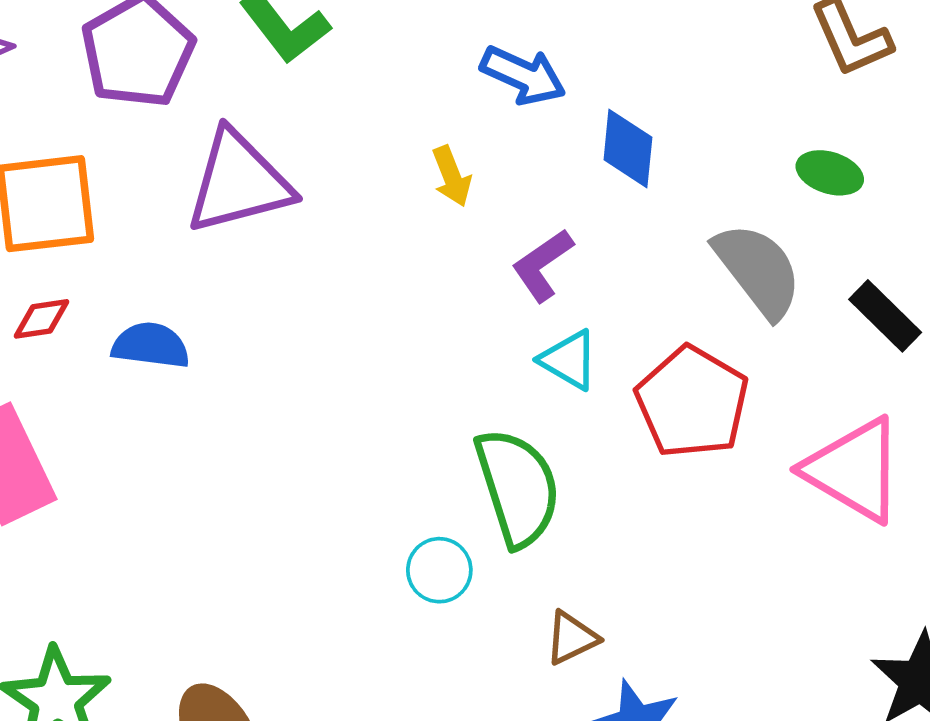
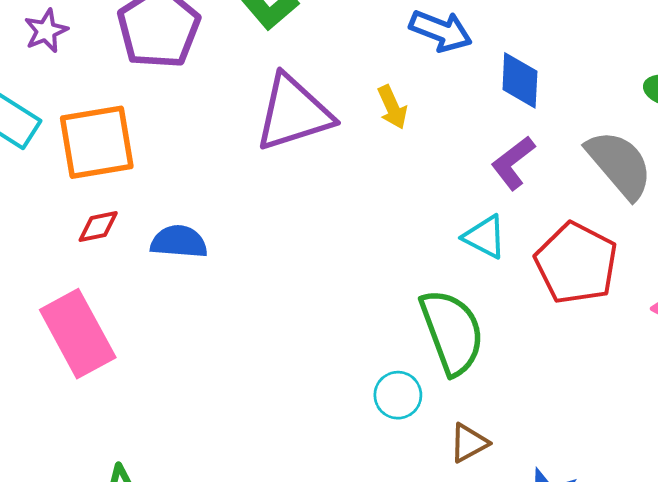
purple triangle: (239, 182) -> (294, 113), moved
purple L-shape: (543, 265) -> (513, 163), moved
brown triangle: (572, 638) -> (469, 443), moved

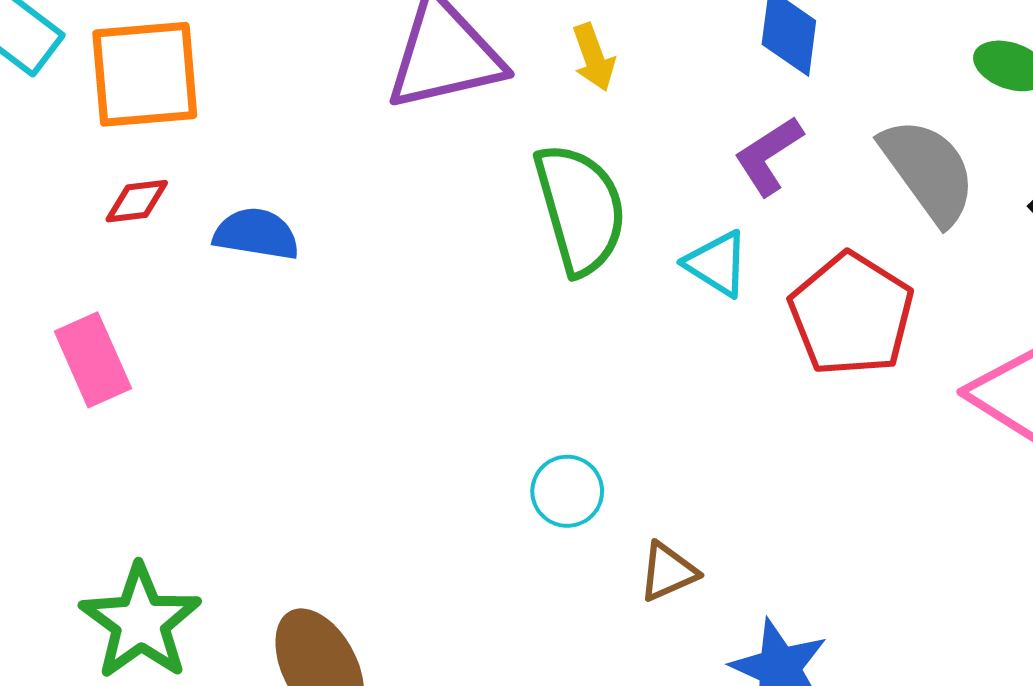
green semicircle: (452, 332) -> (580, 209), moved
pink rectangle: (78, 334) -> (93, 360), size x0.7

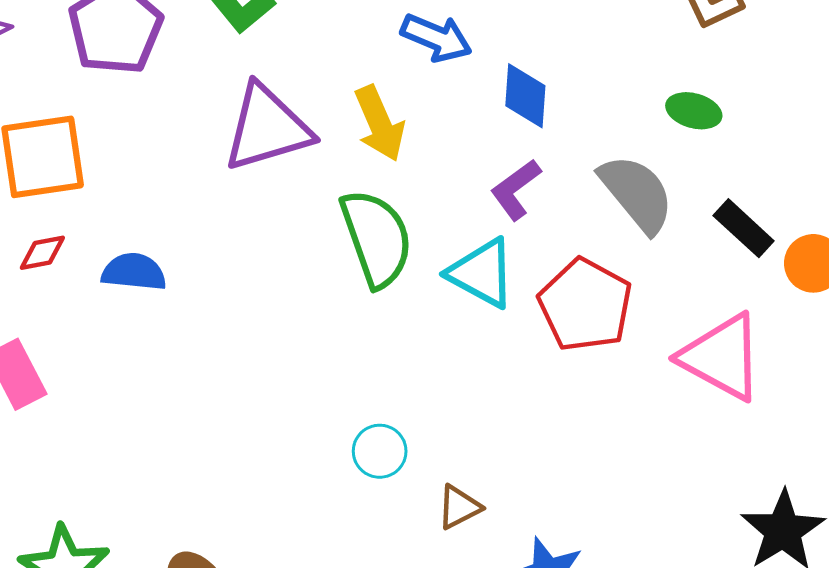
yellow arrow: (594, 57) -> (380, 123), size x1.5
cyan triangle: (717, 264) -> (482, 273), size x1.4

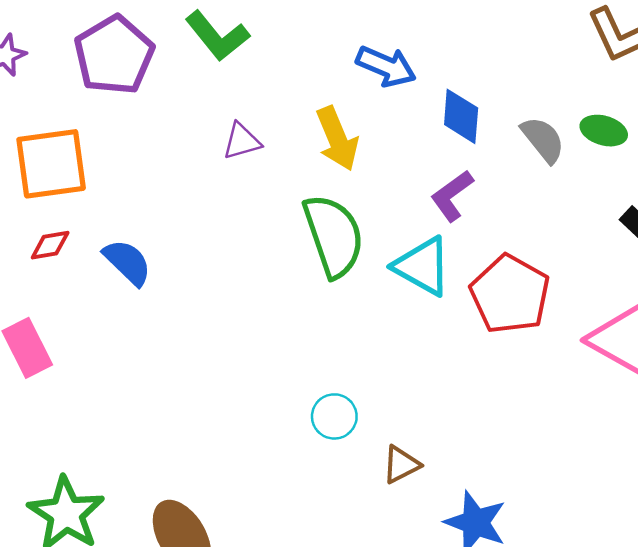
purple triangle: (267, 128) -> (242, 141), size x0.5
gray semicircle: (637, 193) -> (543, 140), moved, size x0.7
blue semicircle: (134, 272) -> (127, 262), turned 38

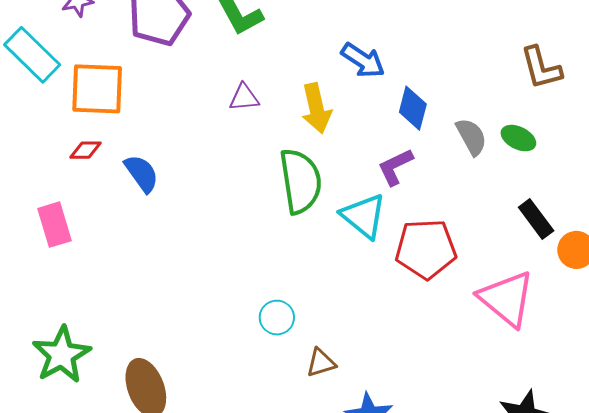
red pentagon: (510, 294) -> (426, 249), turned 30

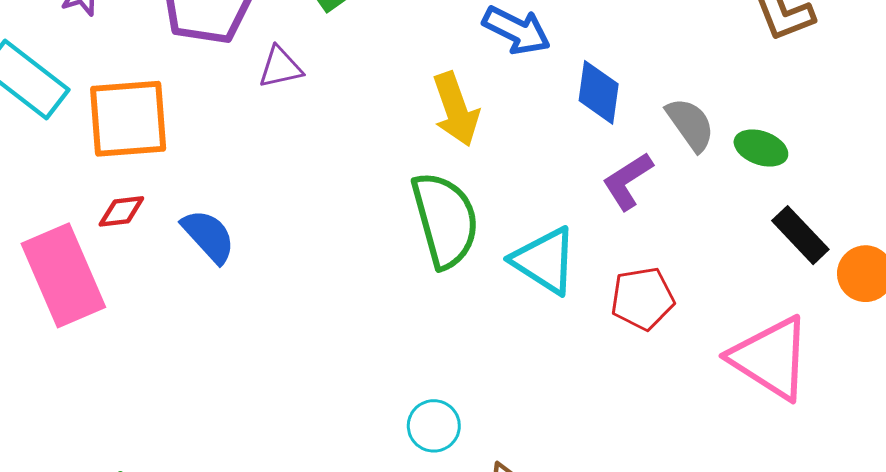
purple triangle: (244, 98) -> (280, 67), moved
green ellipse: (518, 138) -> (761, 148), moved
purple L-shape: (395, 167) -> (628, 181), moved
pink rectangle: (54, 225) -> (63, 275), moved, size x1.5
red pentagon: (426, 249) -> (642, 299), size x0.7

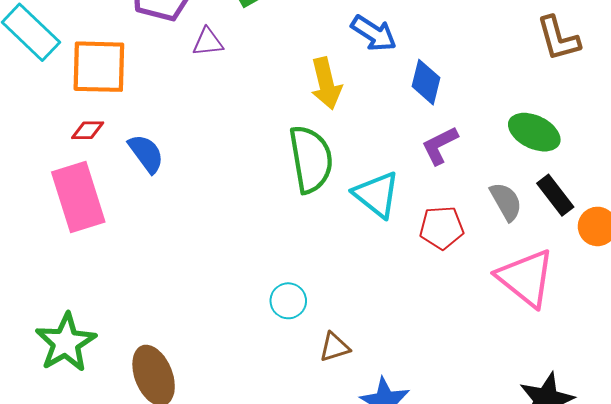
gray semicircle: (690, 124) -> (506, 202), moved
green ellipse: (761, 148) -> (534, 132), size x1.4
pink rectangle: (63, 275) -> (78, 197), moved

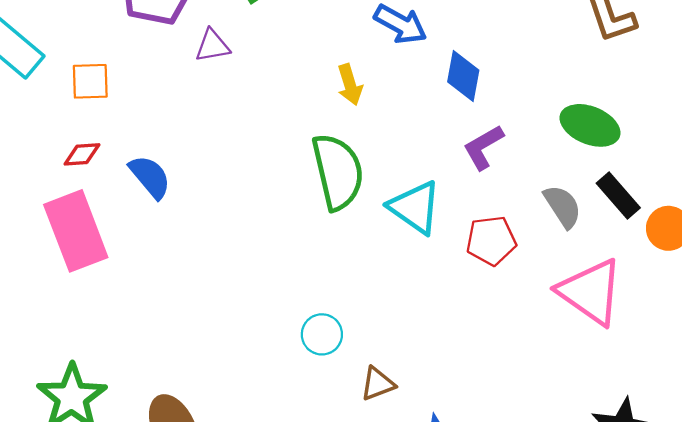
orange square: (99, 67) -> (90, 81), size x0.6
yellow arrow: (326, 84) -> (350, 85), size x0.7

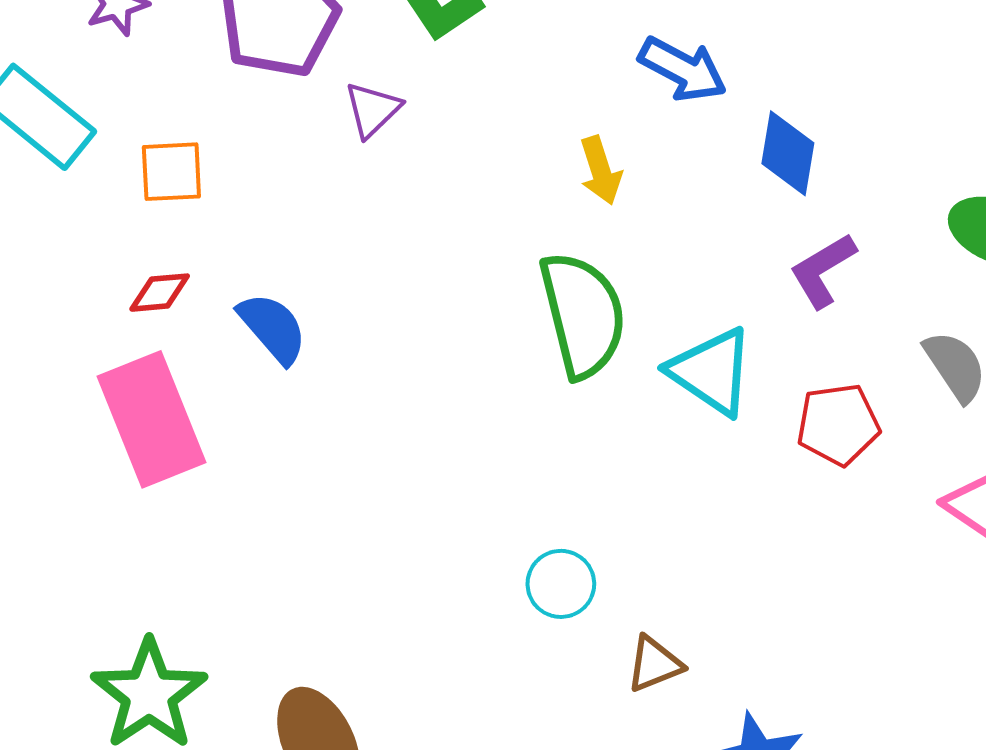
purple triangle: (212, 46) -> (372, 110), turned -33

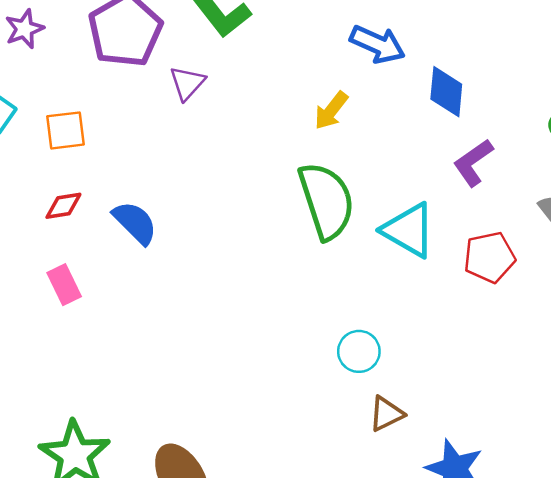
yellow arrow: (601, 170) -> (331, 111), turned 60
pink rectangle: (152, 419) -> (64, 285), size x0.5
cyan circle: (561, 584) -> (359, 351), moved

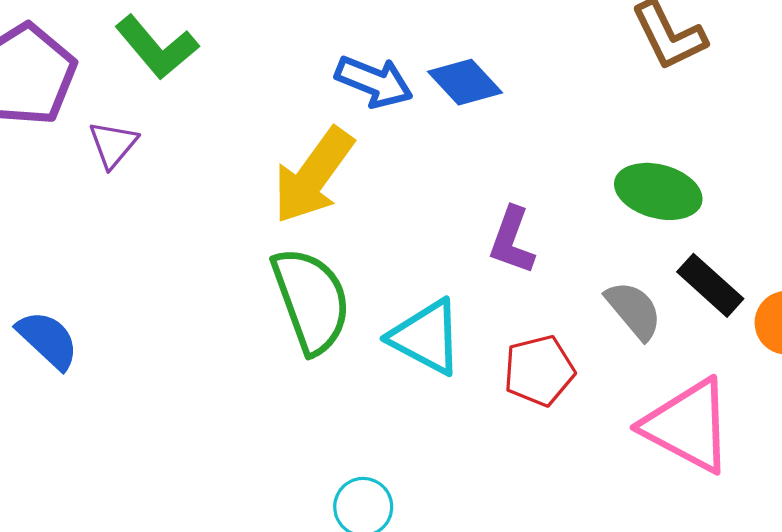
blue diamond: (446, 92) -> (465, 82), moved, turned -46
yellow arrow: (331, 111) -> (313, 176), size x1.8
purple L-shape: (473, 163) -> (512, 240), turned -33

